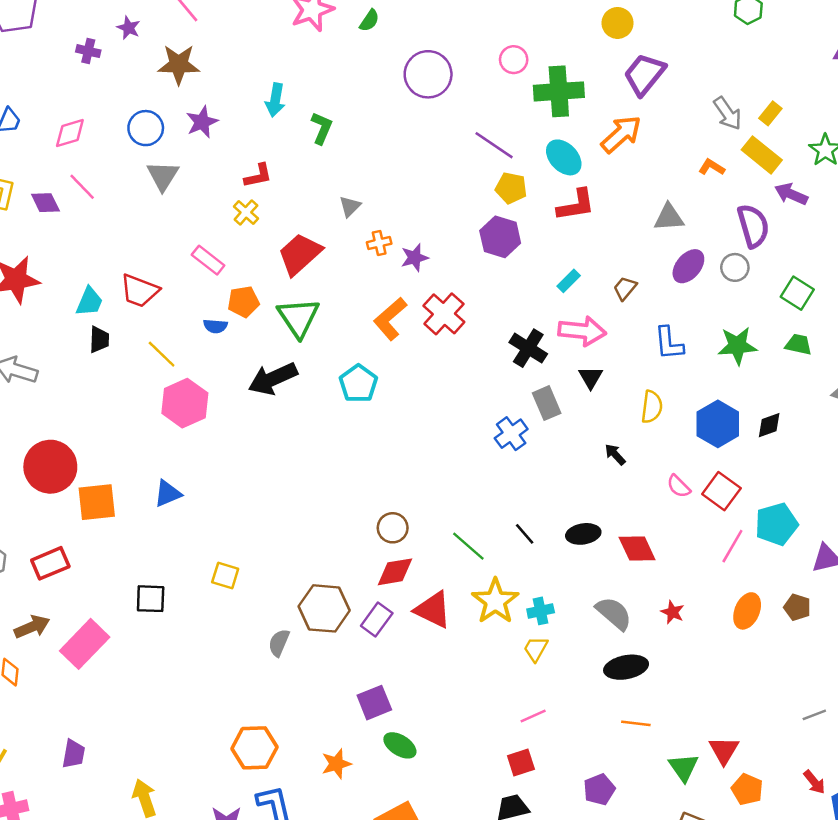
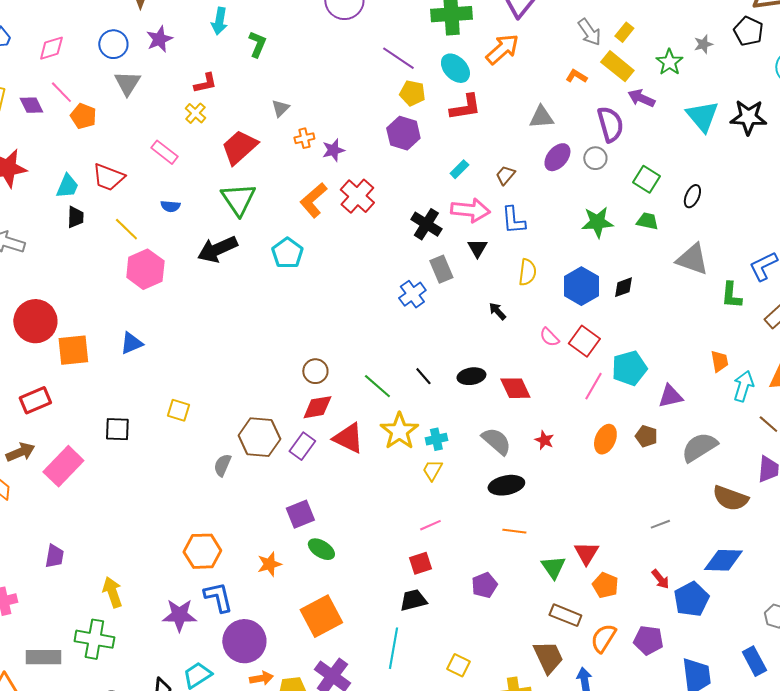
orange pentagon: (243, 302) -> (83, 116), moved, turned 30
blue L-shape: (669, 343) -> (513, 220), moved

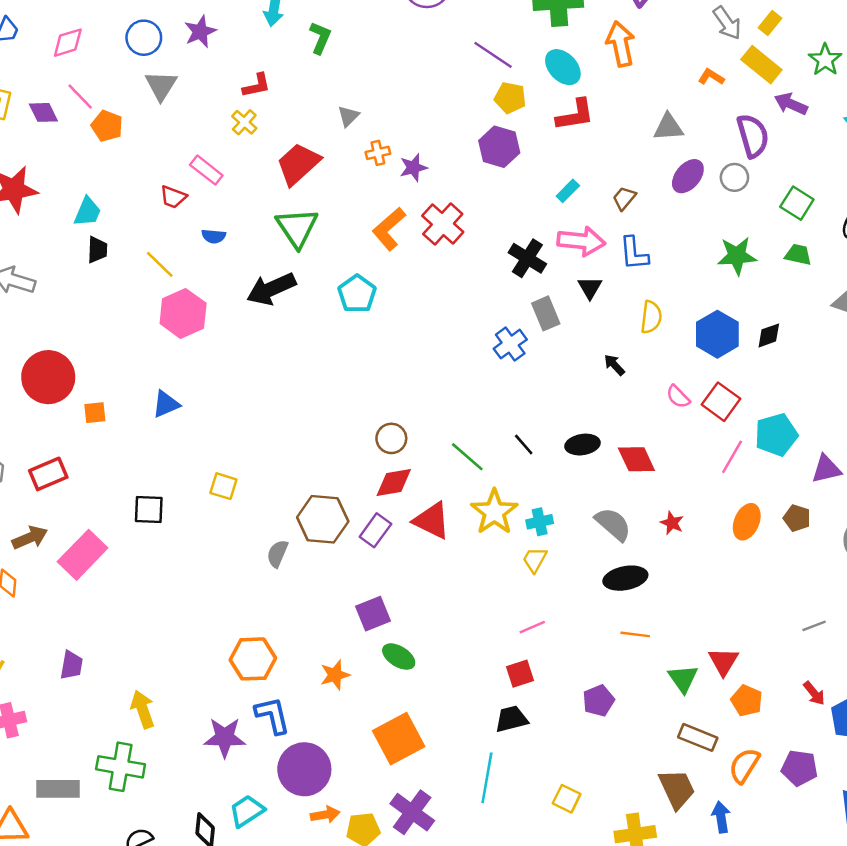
orange arrow: (502, 49) -> (620, 44), turned -60
red trapezoid: (108, 177) -> (173, 197), moved, size x0.7
orange square: (73, 350) -> (95, 413), size x0.6

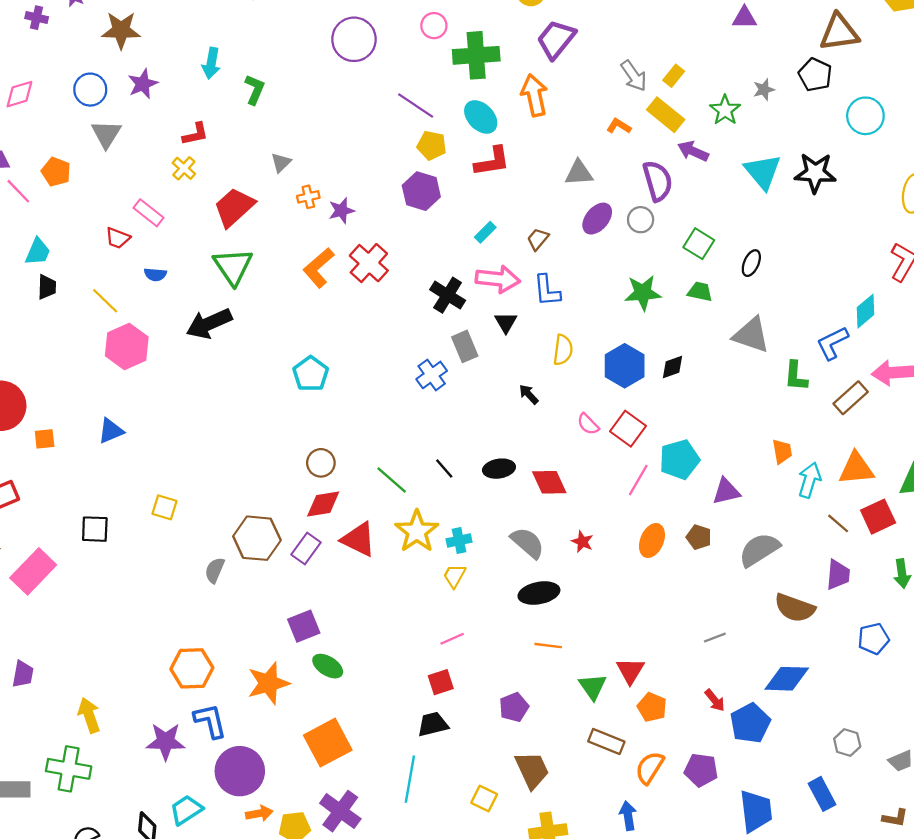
pink line: (80, 97) -> (18, 191), moved
cyan pentagon: (357, 294) -> (311, 374), moved
orange star: (335, 675) -> (268, 683), size x1.5
brown trapezoid: (677, 789) -> (532, 770), moved

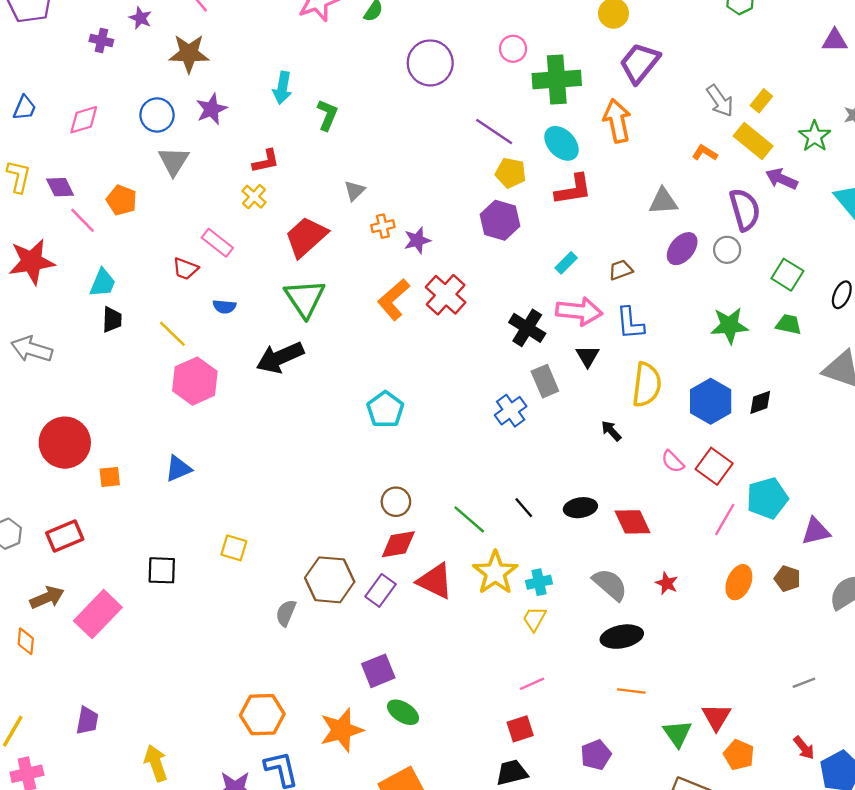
brown trapezoid: (538, 239) -> (621, 270), turned 30
yellow semicircle: (563, 350) -> (647, 385), size x1.4

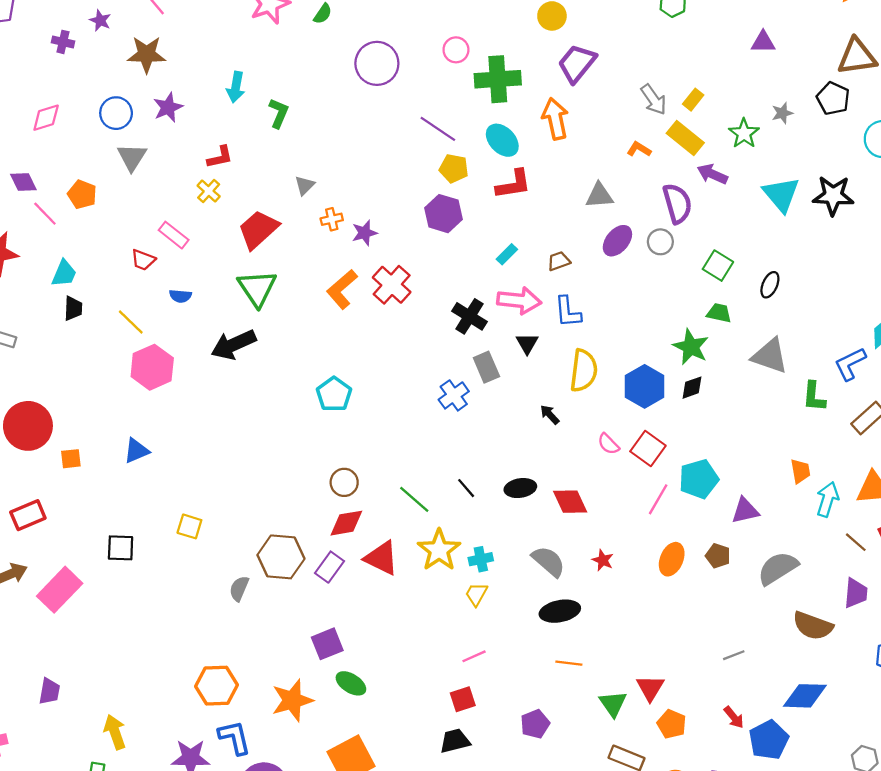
green star: (729, 326) -> (691, 347), moved, turned 30

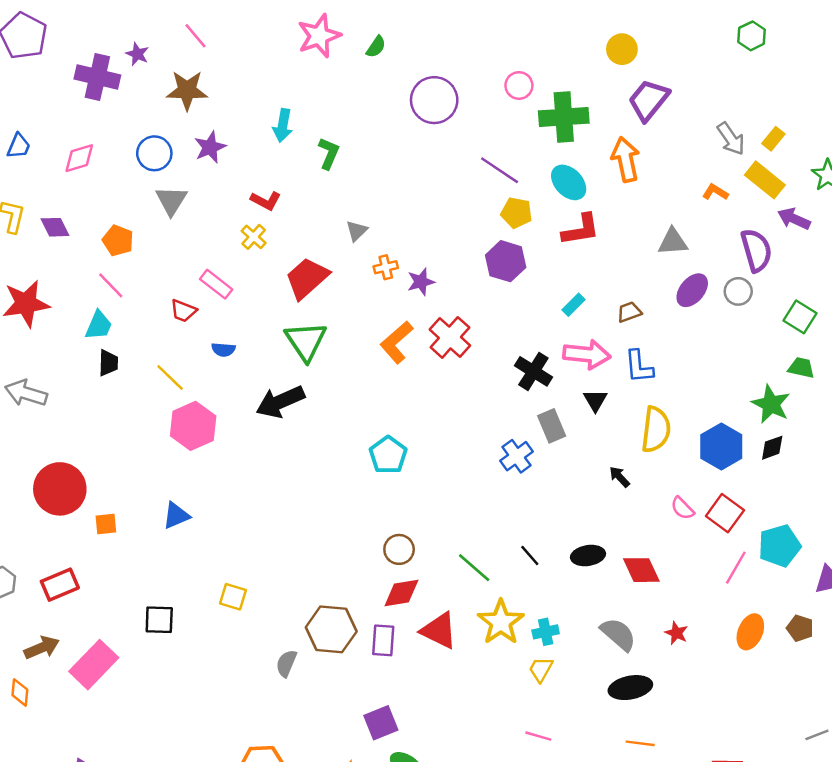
purple cross: (63, 42) -> (97, 77), size x1.8
red L-shape: (220, 157) -> (266, 201), turned 40
pink line: (45, 214) -> (111, 285), moved
purple rectangle: (329, 567) -> (383, 640), turned -32
pink line: (474, 656) -> (538, 736), turned 40

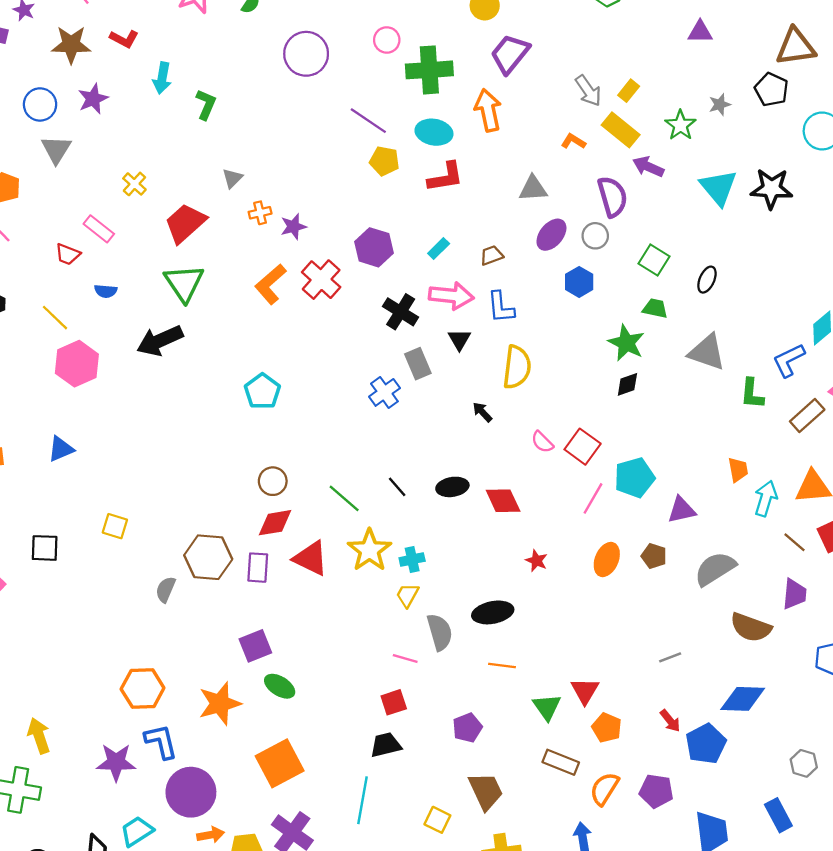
cyan ellipse: (569, 182) -> (434, 132), turned -36
red L-shape: (266, 201) -> (124, 39), moved
purple hexagon: (506, 261) -> (374, 247), moved
blue hexagon: (721, 446) -> (579, 282), moved, size x0.7
gray semicircle: (618, 634) -> (440, 632), moved, turned 33

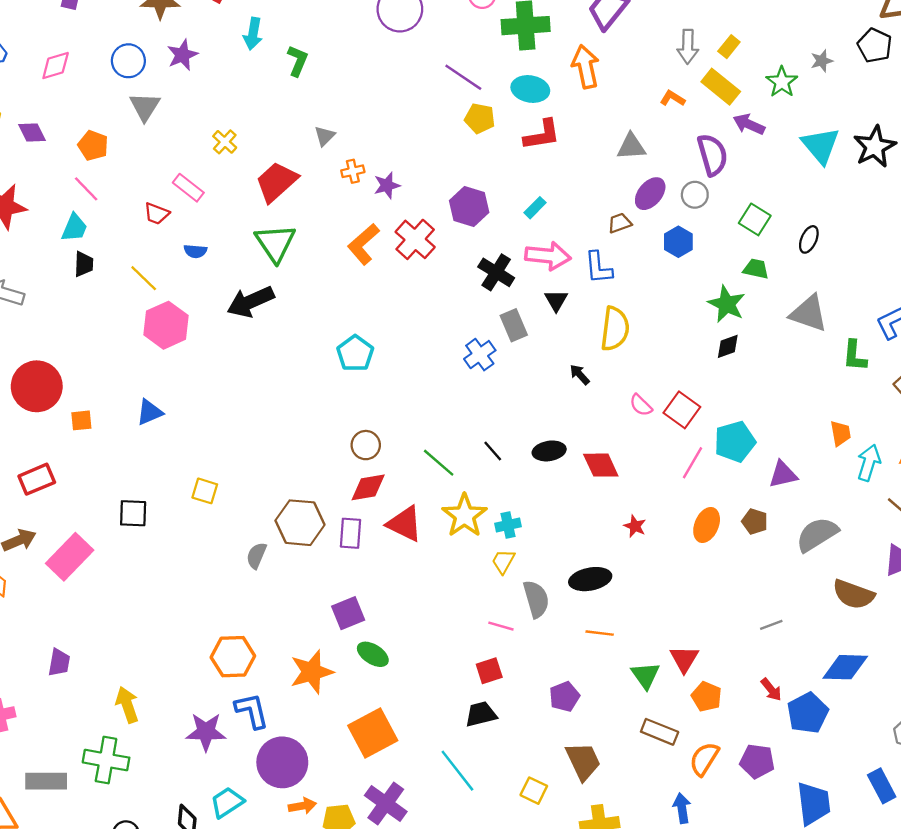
gray arrow: (588, 91) -> (688, 47), turned 36
black star: (771, 189) -> (875, 147), turned -30
brown trapezoid: (492, 255) -> (620, 223), moved
cyan line: (363, 800) -> (457, 771), turned -48

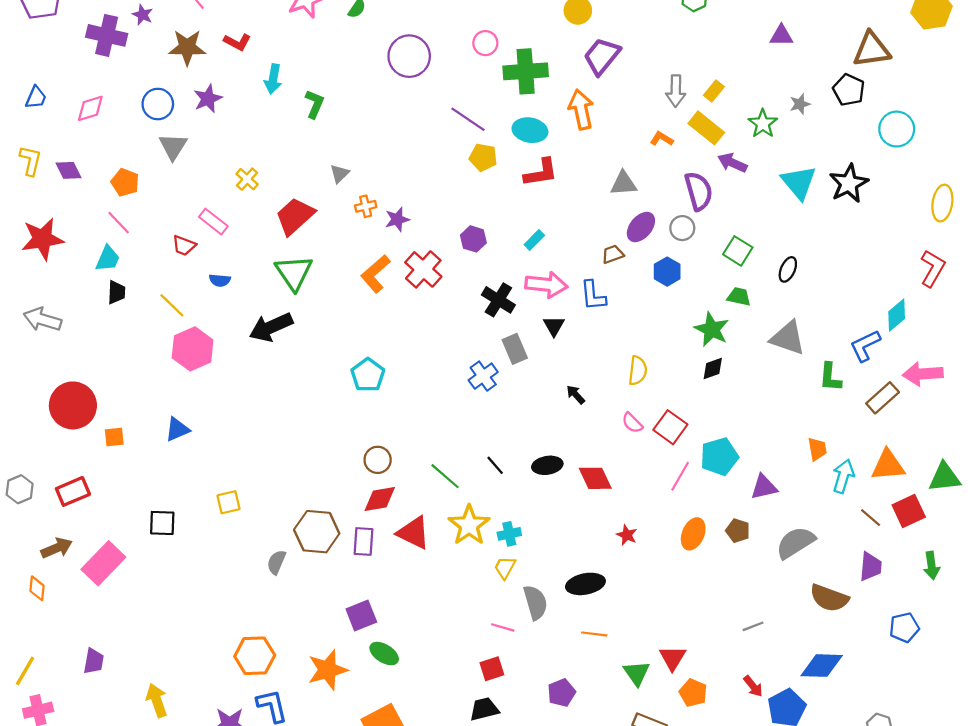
purple hexagon: (469, 207) -> (473, 239), size x0.7
yellow semicircle: (615, 329) -> (638, 371), moved, size x0.7
yellow square: (205, 491) -> (229, 502), turned -30

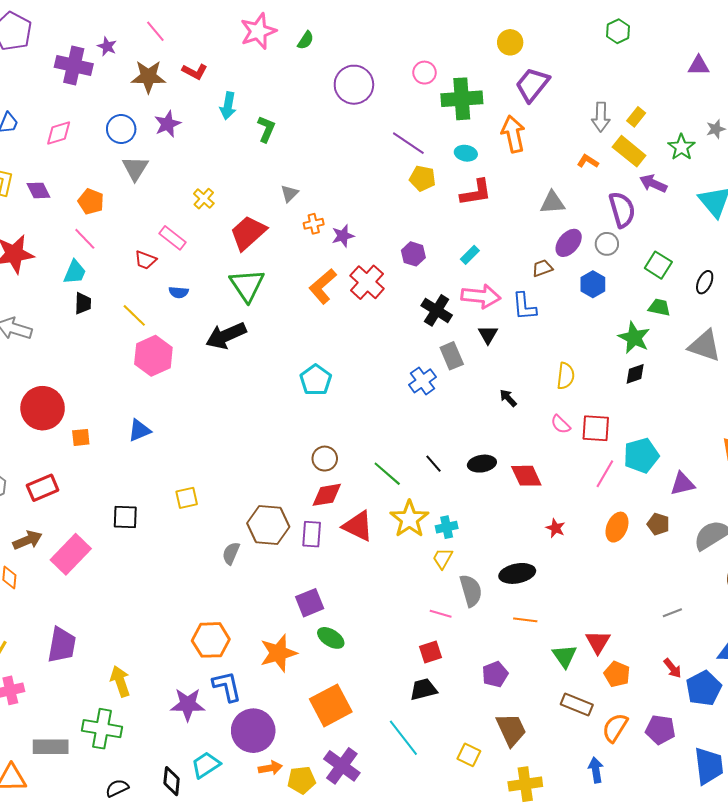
cyan ellipse: (530, 130) -> (466, 153), size x0.7
red square: (670, 427) -> (596, 428), turned -32
purple trapezoid: (94, 661) -> (62, 645), size x1.5

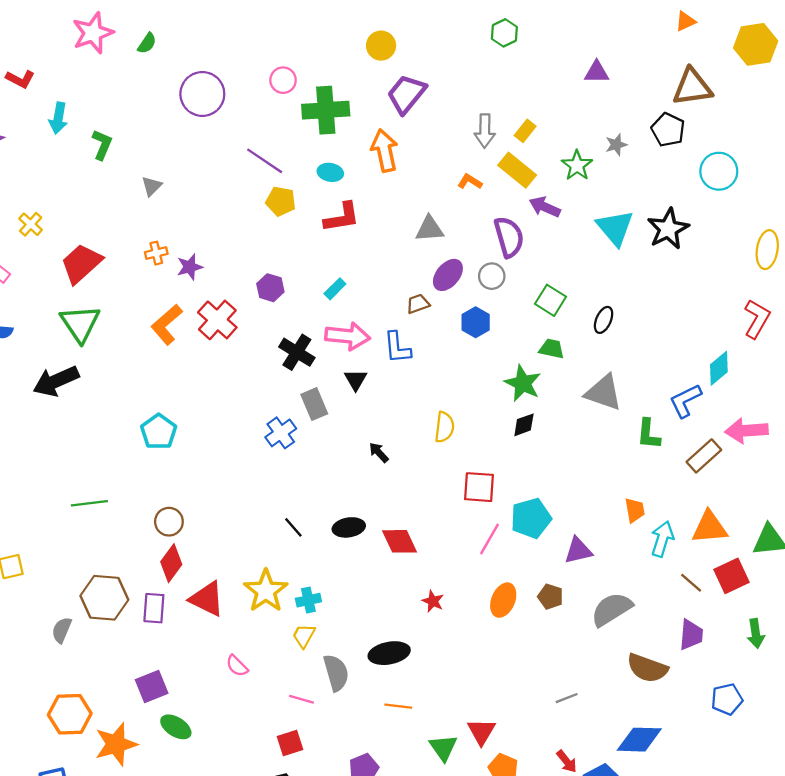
gray triangle: (289, 193) -> (152, 186), moved
pink semicircle: (561, 424) -> (237, 666), moved
green line: (387, 474) -> (89, 503), moved, turned -48
red diamond: (327, 495) -> (171, 563), turned -44
orange hexagon: (211, 640) -> (70, 714), moved

